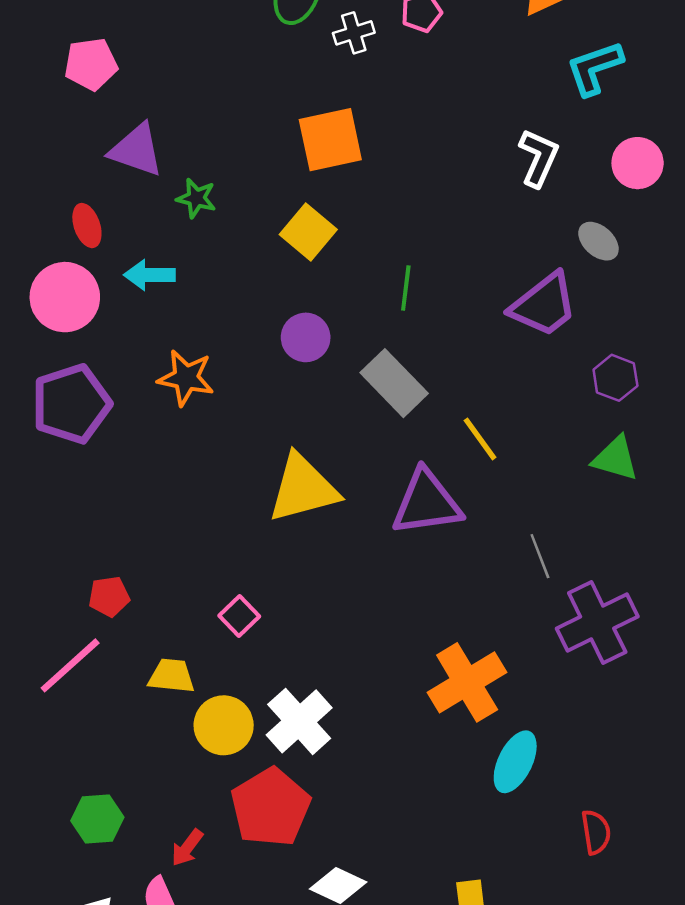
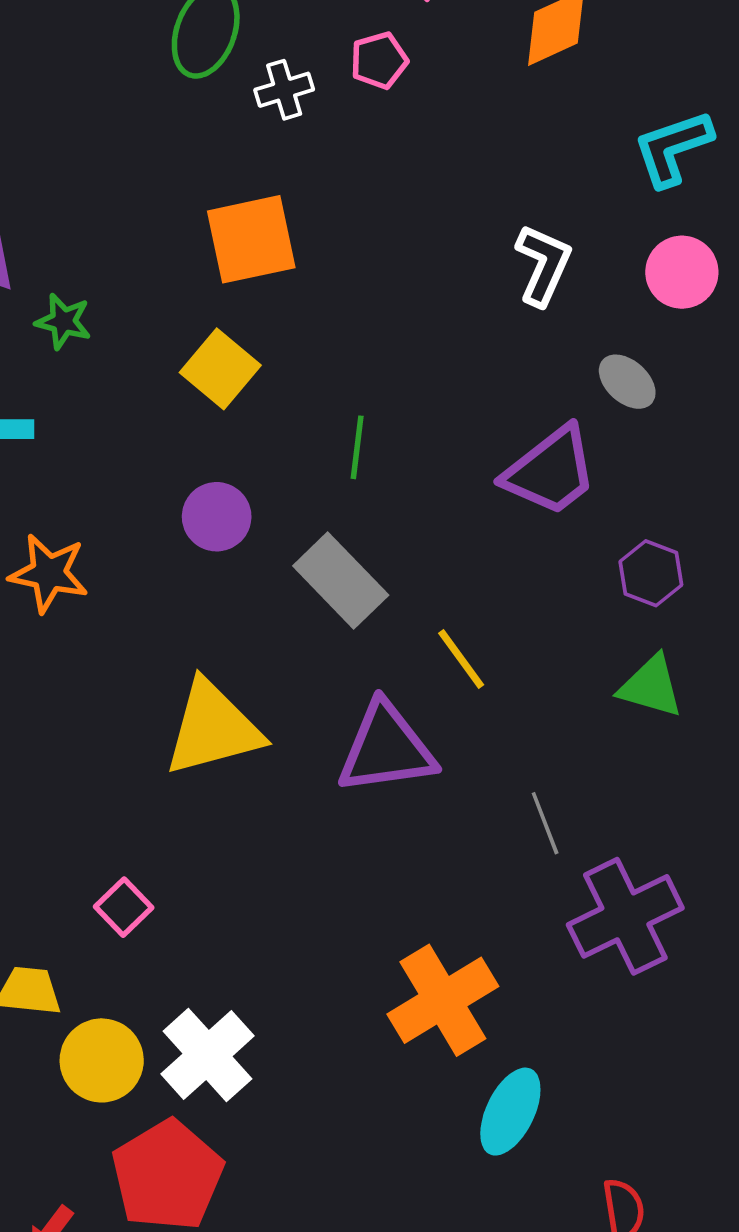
cyan L-shape: (595, 68) -> (673, 148), moved

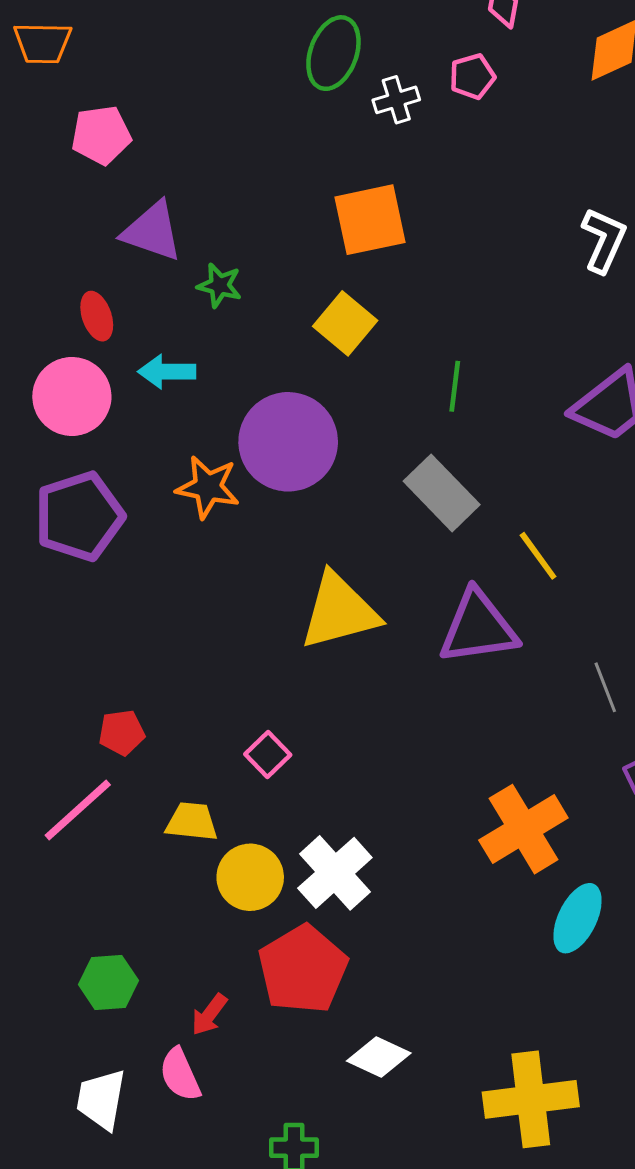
purple circle: (217, 517) -> (288, 442), moved, size x1.8

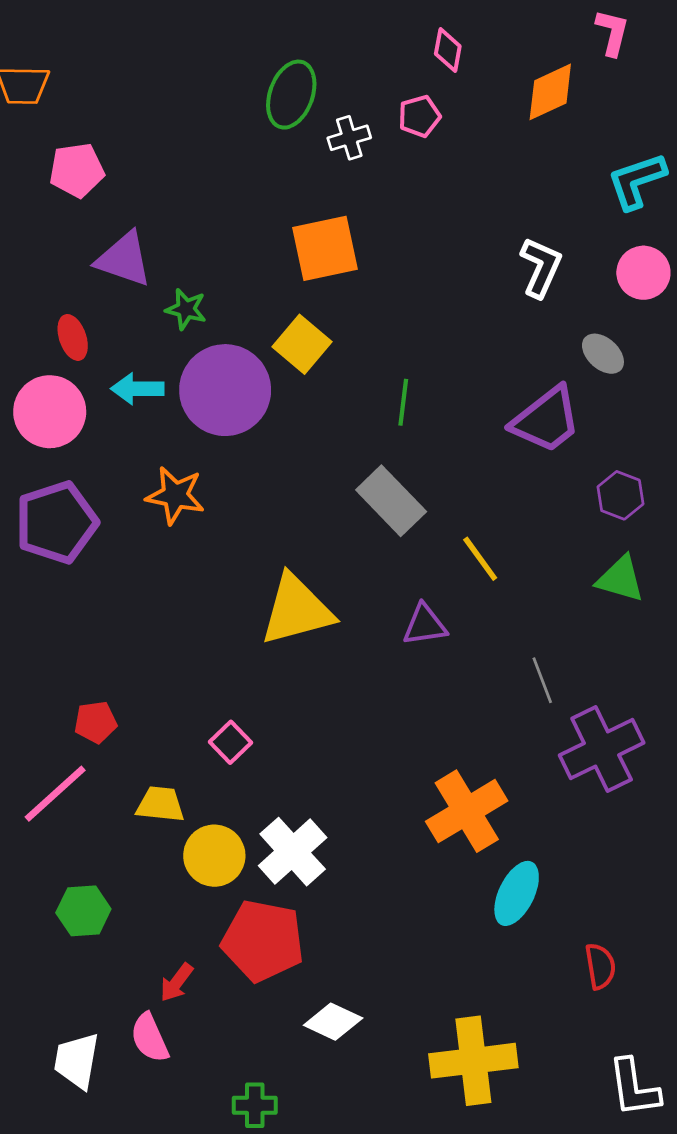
purple circle: (288, 442) -> (225, 390), moved
purple triangle: (478, 627) -> (425, 625), size x0.6
red pentagon: (303, 969) -> (263, 941), turned -30
green hexagon: (108, 982) -> (83, 911), moved

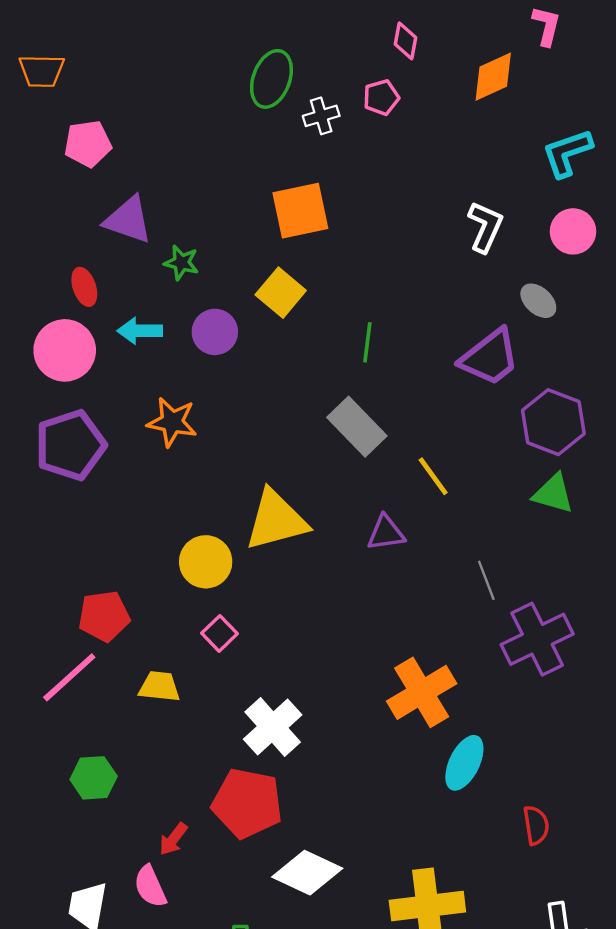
purple circle: (225, 390) -> (215, 332), size x0.6
purple hexagon: (620, 495) -> (553, 422), size x1.6
red pentagon: (96, 722) -> (104, 616), size x1.4
yellow circle: (214, 856) -> (206, 562), moved
white diamond: (333, 1022) -> (307, 873), size x1.4

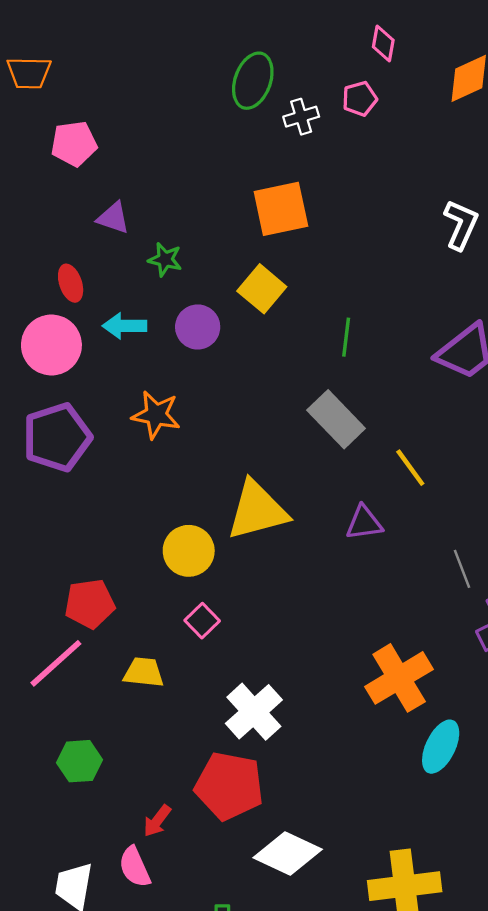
purple triangle: (128, 220) -> (113, 218), size x0.7

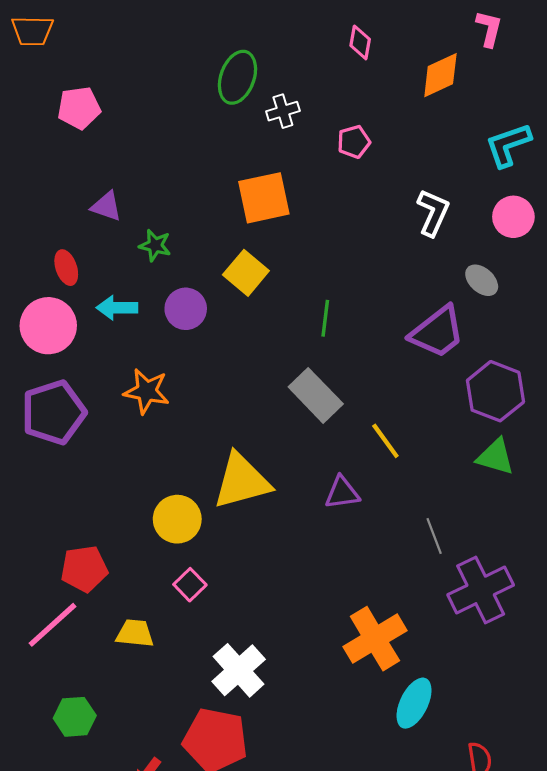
orange trapezoid: (29, 73) -> (32, 31), moved
pink pentagon: (360, 99) -> (354, 142), moved
pink pentagon: (74, 144) -> (79, 108), moved

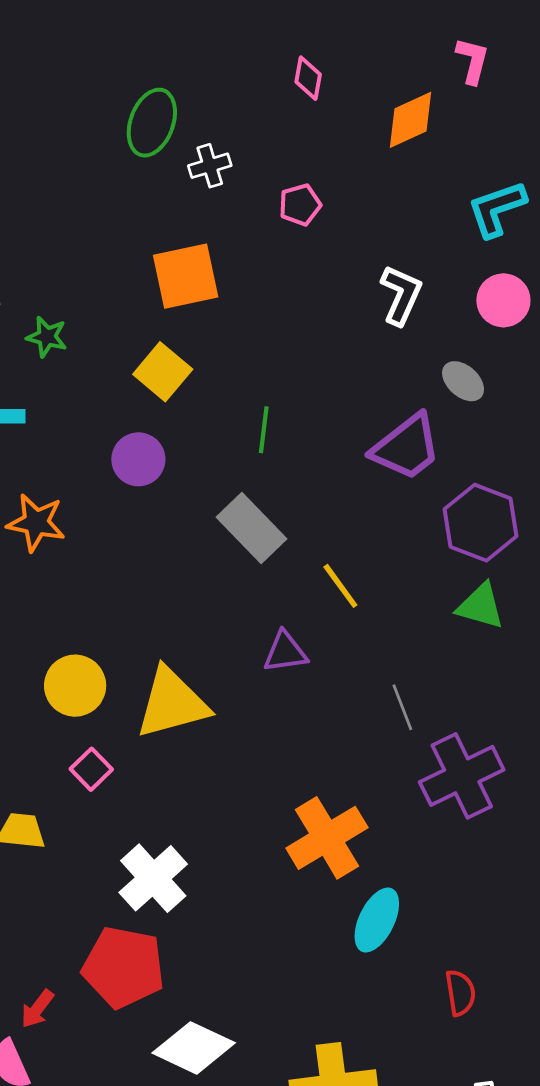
purple circle: (186, 309) -> (138, 459), moved
yellow triangle: (242, 481) -> (172, 703), moved

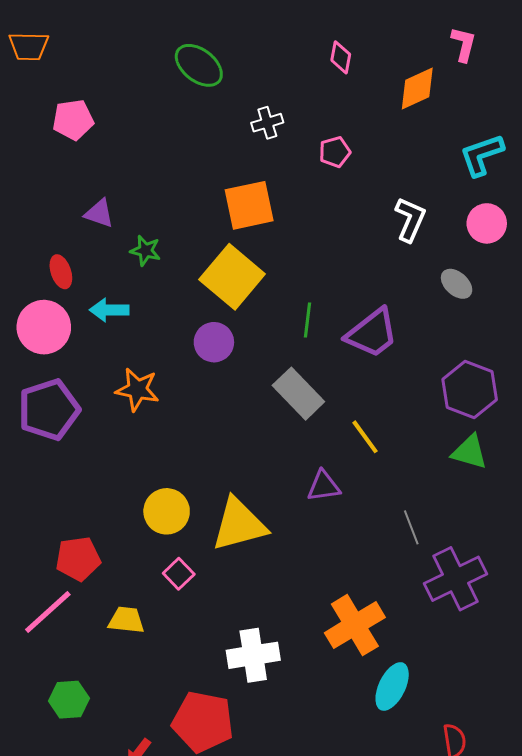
green ellipse: (152, 123) -> (199, 65), moved, turned -72
yellow square: (163, 372) -> (232, 277), size x1.5
purple trapezoid: (406, 447) -> (372, 333), moved
white cross: (153, 878) -> (253, 655), moved, turned 33

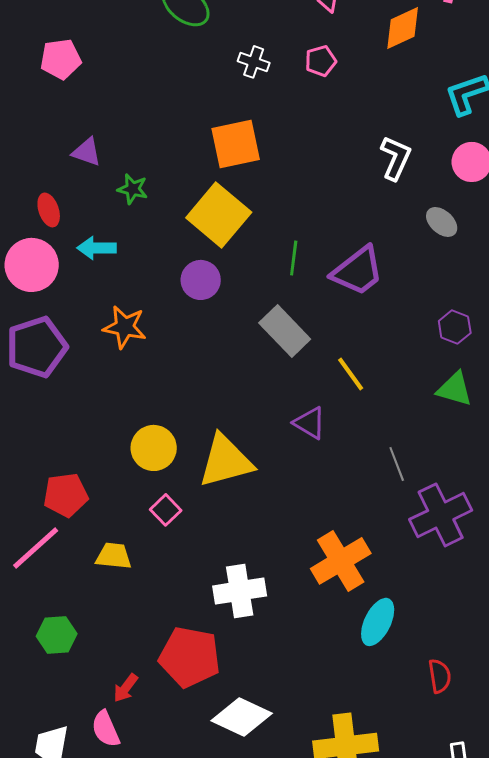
white cross: (267, 123) -> (254, 62), turned 36
pink pentagon: (335, 152) -> (321, 61), moved
purple hexagon: (470, 390) -> (455, 327), size x0.6
purple triangle: (324, 486) -> (310, 423), turned 39

